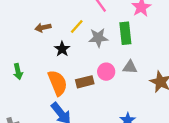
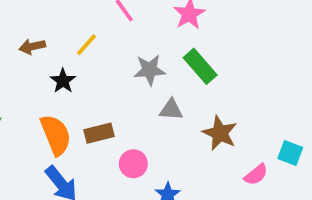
green rectangle: (125, 33) -> (200, 66), moved, turned -35
gray star: (98, 38) -> (150, 70), moved
pink circle: (106, 72) -> (133, 164), moved

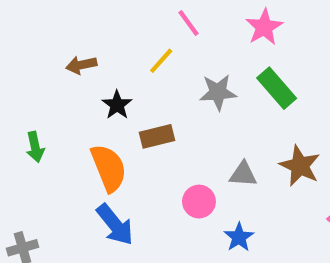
yellow line: (86, 45) -> (161, 61), moved
gray triangle: (171, 110) -> (243, 174), moved
brown rectangle: (99, 133) -> (157, 136), moved

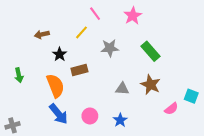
green rectangle: (277, 88) -> (150, 51), moved
pink circle: (199, 202) -> (90, 116), moved

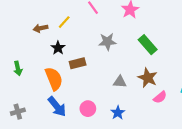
yellow line: (81, 32) -> (64, 22), moved
pink semicircle: (171, 109) -> (160, 97), moved
gray cross: (13, 125) -> (18, 112), moved

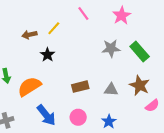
gray star: (107, 42) -> (111, 48), moved
brown rectangle: (78, 63) -> (80, 87), moved
orange semicircle: (54, 79) -> (29, 87), moved, turned -100

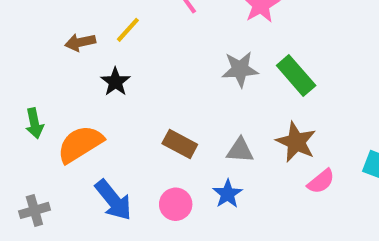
brown rectangle: (80, 87) -> (180, 144), turned 42
blue star: (109, 121) -> (228, 194), moved

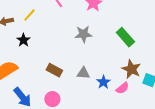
green rectangle: (296, 76) -> (125, 37), moved
brown star: (296, 142) -> (131, 69), moved
blue star: (228, 194) -> (103, 82), moved

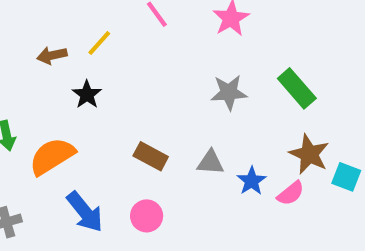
gray star: (83, 34) -> (229, 92), moved

